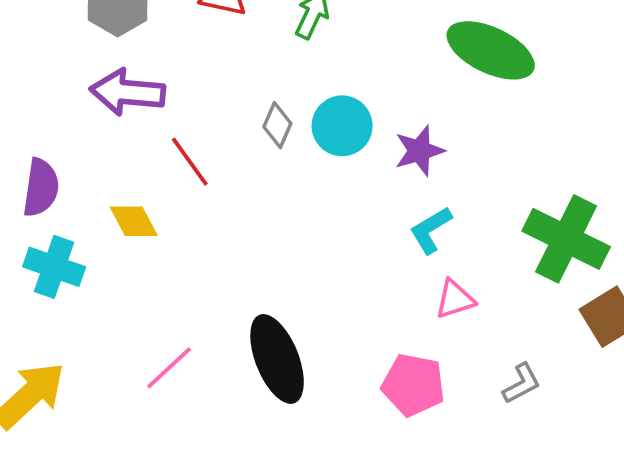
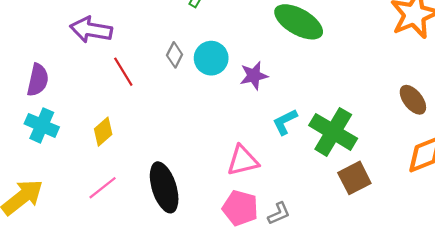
yellow diamond: (134, 221) -> (103, 132), moved, turned 72
cyan L-shape: (431, 230) -> (285, 122), moved
pink triangle: (455, 299) -> (243, 161), moved, size x1.4
gray L-shape: (522, 384) -> (279, 213), moved

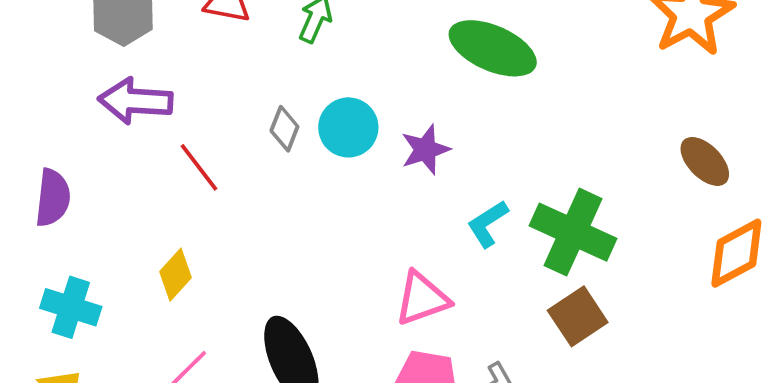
cyan cross: (42, 125) -> (71, 307), moved
brown square: (354, 178) -> (578, 316), moved

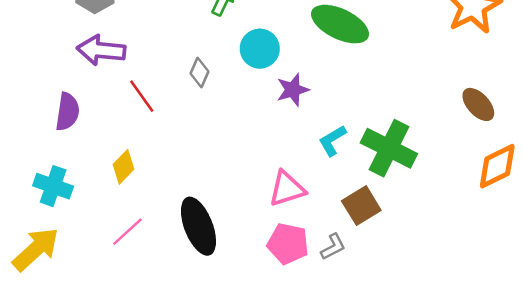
cyan circle: (348, 127) -> (260, 49), moved
purple semicircle: (53, 198) -> (67, 112), moved
brown square: (578, 316) -> (361, 206), moved

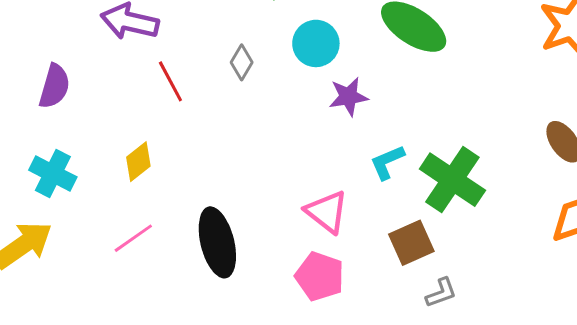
purple semicircle: (67, 112) -> (54, 86), moved
pink triangle: (287, 189) -> (327, 212), turned 48
gray L-shape: (333, 247) -> (441, 293), moved

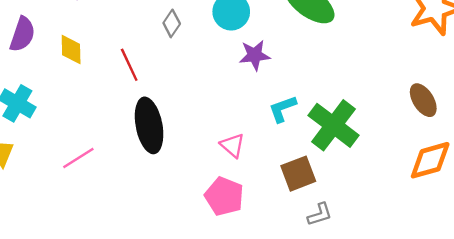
red line: (170, 81) -> (129, 65), moved
yellow diamond: (138, 162) -> (71, 49), moved, turned -56
pink triangle: (327, 212) -> (233, 145), size x0.7
black ellipse: (217, 242) -> (149, 125), moved

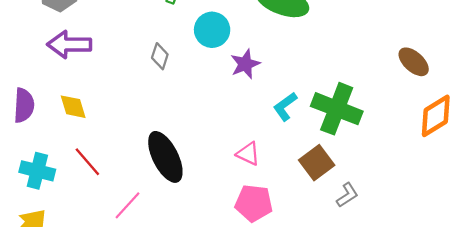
red line: (129, 65) -> (87, 162), moved
pink line: (78, 158) -> (127, 205), moved

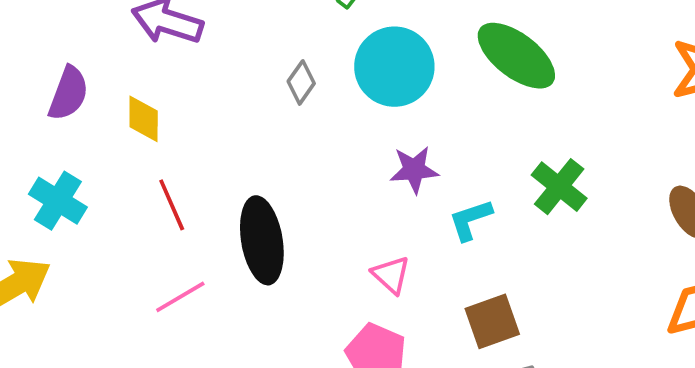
cyan circle: (212, 30) -> (394, 67), size x1.4
purple star: (245, 64) -> (414, 170), moved
green cross: (337, 109) -> (559, 187), moved, size x0.7
red line: (87, 162) -> (172, 205), moved

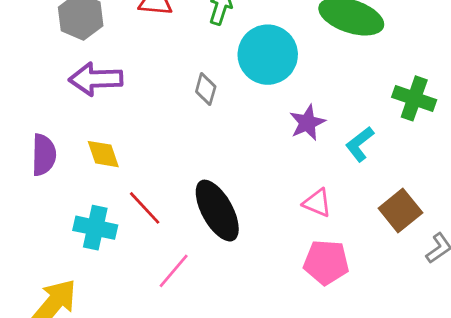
cyan cross: (58, 201) -> (95, 228), moved

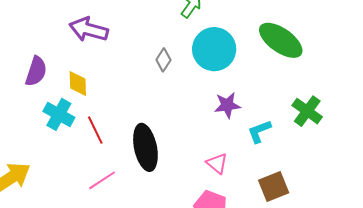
cyan cross: (95, 228) -> (59, 114), moved

